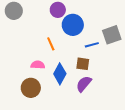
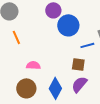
orange line: (51, 44) -> (16, 37), moved
blue diamond: (60, 74) -> (55, 88), moved

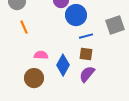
blue line: (87, 45) -> (86, 36), moved
blue diamond: (55, 88) -> (63, 65), moved

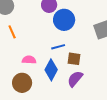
blue line: (86, 36) -> (58, 47), moved

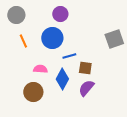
blue circle: (64, 20) -> (52, 38), moved

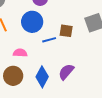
brown square: (85, 68) -> (66, 31), moved
blue diamond: (62, 79) -> (42, 77), moved

